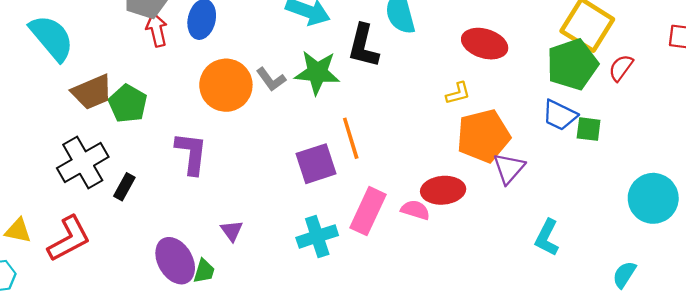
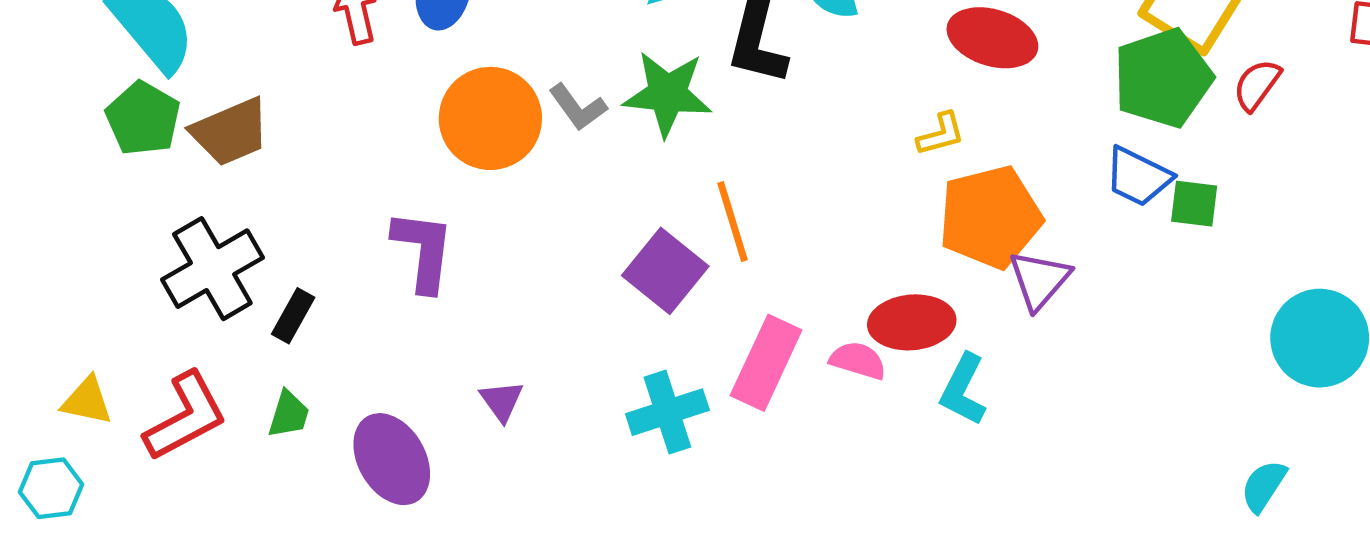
green pentagon: (128, 104) -> (143, 118), moved
purple square: (316, 164) -> (665, 271), turned -33
cyan L-shape: (547, 238) -> (963, 390), moved
green trapezoid: (204, 271) -> (289, 414), moved

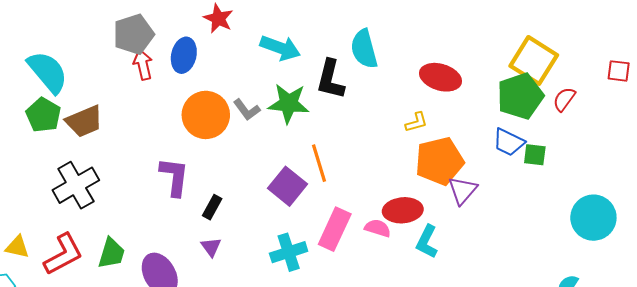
black rectangle: (293, 316) -> (212, 207), moved
green trapezoid: (289, 414) -> (112, 253), size x1.4

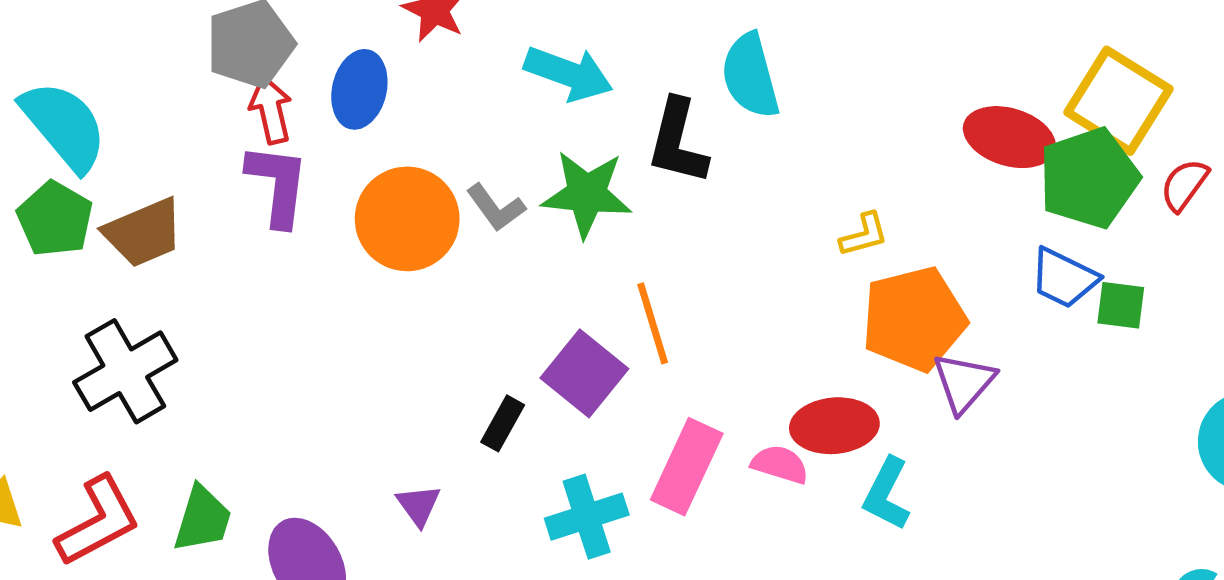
red ellipse: (440, 77) -> (1009, 137), moved
purple L-shape: (174, 177) -> (278, 185), moved
black rectangle: (212, 207) -> (503, 423), moved

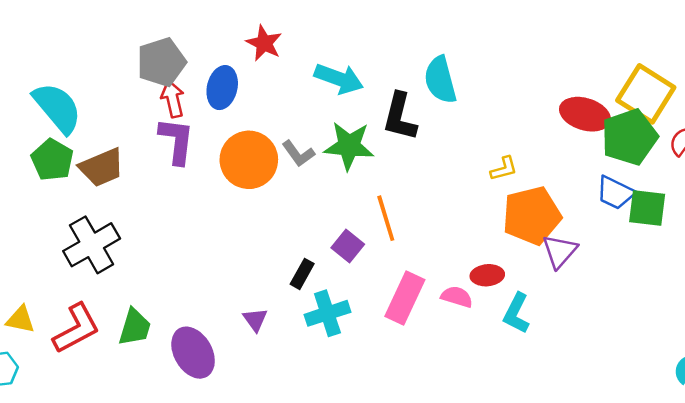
green square: (1121, 305) -> (647, 208), size x1.4
purple square: (584, 373) -> (348, 246), size x0.7
red ellipse: (834, 426) -> (487, 275), size x0.7
cyan cross: (587, 517) -> (327, 313), moved

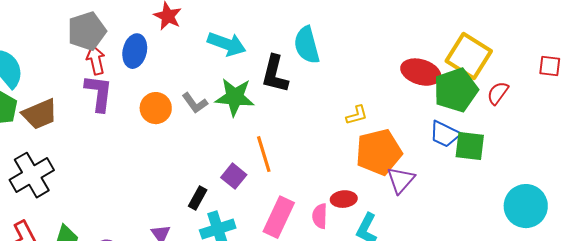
orange circle: (249, 160) -> (156, 108), size x0.7
pink semicircle: (457, 297) -> (320, 216), turned -105

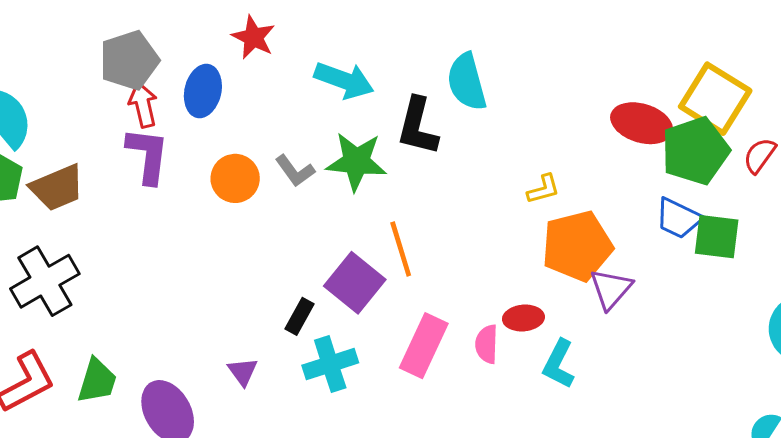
purple square: (234, 176) -> (355, 283), size x1.5

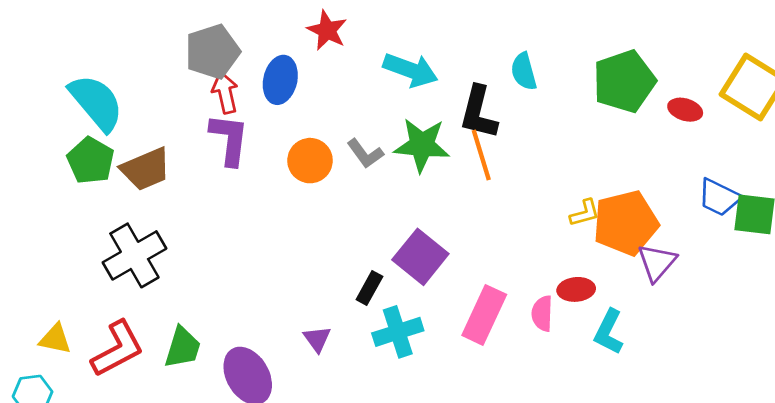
cyan semicircle: (467, 82) -> (524, 71), size x0.7
red ellipse: (642, 123) -> (685, 110), size x0.6
green pentagon: (695, 151) -> (624, 81), moved
yellow L-shape: (543, 189) -> (585, 213), moved
orange line: (401, 249) -> (481, 155), moved

